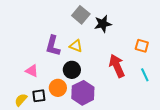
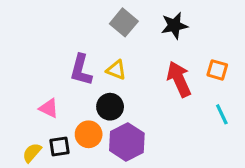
black star: (103, 24) -> (174, 26), moved
red arrow: (117, 66) -> (179, 79), moved

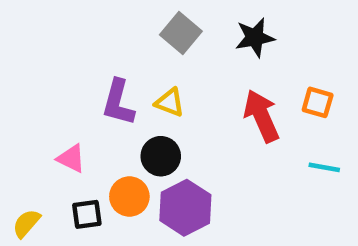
cyan line: (222, 114) -> (324, 167), turned -55
yellow semicircle: (32, 153) -> (26, 223), moved

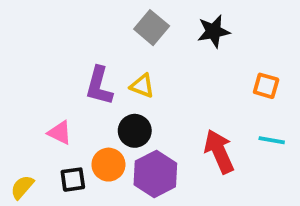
red arrow: (262, 116) -> (219, 151), moved

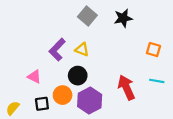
purple L-shape: (99, 86) -> (57, 50), turned 30

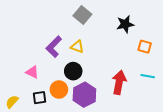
black star: (123, 18) -> (125, 24), moved
red arrow: (126, 87) -> (119, 82), turned 35

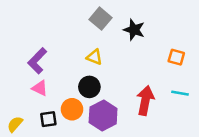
black star: (125, 24) -> (134, 30), moved, turned 30
purple L-shape: (54, 47) -> (37, 61), moved

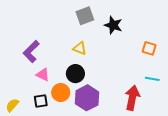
gray square: (101, 19) -> (85, 16), turned 30
pink triangle: (40, 88) -> (43, 75), moved
red arrow: (145, 101) -> (132, 98), moved

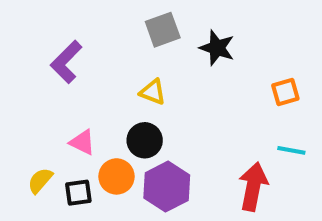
orange square: (149, 48) -> (285, 92), turned -32
purple L-shape: (31, 51) -> (66, 62), moved
yellow semicircle: (12, 105) -> (40, 180), moved

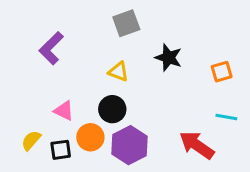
black star: (217, 48) -> (169, 58), moved
red arrow: (253, 187) -> (197, 145), turned -66

